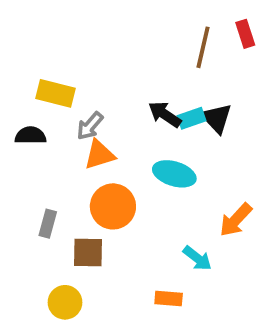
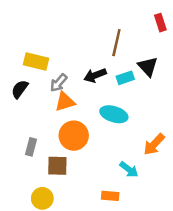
brown line: (203, 47) -> (116, 43), moved
black arrow: (165, 114) -> (95, 75), moved, turned -55
black triangle: (216, 118) -> (148, 67), moved
black semicircle: (30, 135) -> (20, 89), turned -54

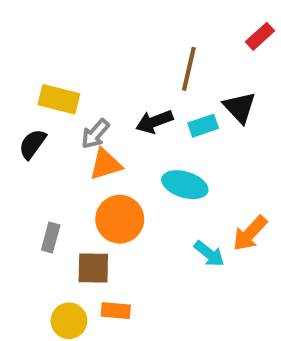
red rectangle: (160, 23) -> (260, 36), turned 66
cyan arrow: (129, 170) -> (209, 254), moved
orange rectangle: (110, 196) -> (116, 311), moved

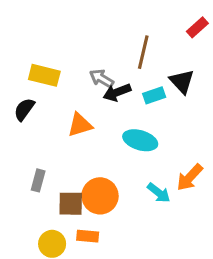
gray arrow: (95, 134) -> (102, 78), moved, turned 80
orange circle: (120, 219) -> (100, 196), moved

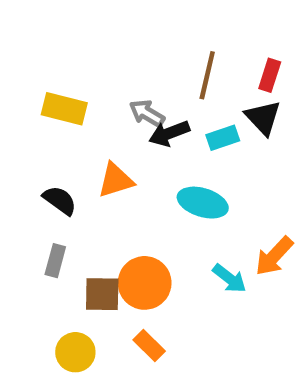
red rectangle: (197, 27) -> (270, 75), moved, turned -30
black semicircle: (24, 109) -> (60, 200), moved, turned 90
orange rectangle: (88, 236) -> (149, 345), moved, turned 40

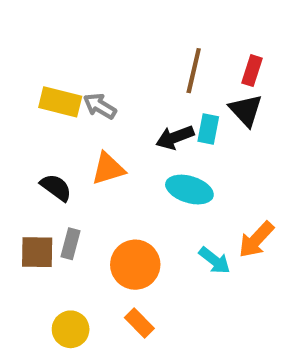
gray arrow: (147, 113) -> (100, 106), moved
black arrow: (169, 133) -> (175, 137), moved
cyan rectangle: (223, 138) -> (208, 129), turned -60
gray rectangle: (55, 261) -> (71, 244), moved
brown square: (102, 294) -> (37, 252), moved

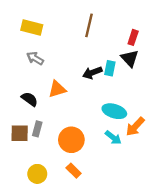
brown line: (194, 71) -> (89, 25), moved
yellow rectangle: (60, 102) -> (32, 28), moved
gray arrow: (100, 106) -> (35, 58), moved
cyan ellipse: (189, 190) -> (114, 111), moved

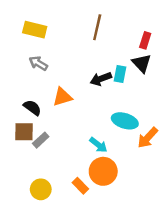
gray rectangle: (37, 129) -> (41, 140), turned 32
brown square: (20, 133) -> (24, 132), moved
cyan arrow: (113, 138) -> (98, 145), moved
orange circle: (71, 140) -> (103, 171), moved

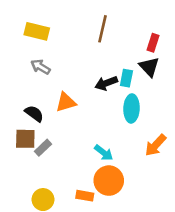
cyan ellipse: (125, 121) -> (132, 108), moved, turned 75
orange rectangle: (80, 186) -> (85, 196), turned -35

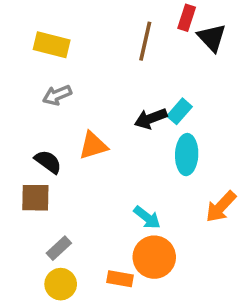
red rectangle: (153, 43) -> (187, 18), moved
gray arrow: (40, 67) -> (57, 95), turned -54
black triangle: (149, 67) -> (212, 38), moved
cyan rectangle: (126, 78) -> (179, 111), turned 30
gray rectangle: (43, 148) -> (59, 248), moved

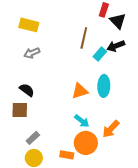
brown line: (145, 41) -> (84, 38), moved
cyan rectangle: (179, 111) -> (100, 54), moved
black arrow: (151, 119) -> (116, 46), moved
orange triangle: (93, 146) -> (80, 91), moved
orange arrow: (221, 207) -> (111, 129), moved

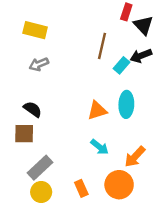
gray rectangle: (33, 138) -> (40, 168), size x1.5
orange circle: (86, 143) -> (119, 185), moved
orange rectangle: (67, 155) -> (81, 188), turned 56

